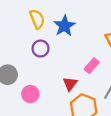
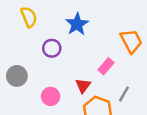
yellow semicircle: (37, 19) -> (29, 17), moved
pink circle: (30, 94) -> (51, 96), moved

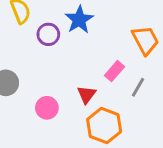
purple circle: (52, 48) -> (48, 34), moved
gray line: (124, 94) -> (138, 87), moved

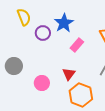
pink rectangle: (114, 71) -> (77, 45), moved

